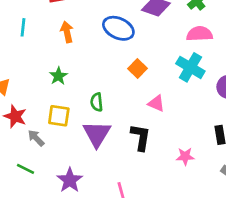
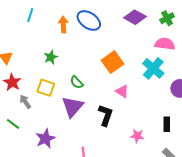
blue ellipse: (118, 28) -> (89, 21), moved
orange square: (137, 68) -> (112, 62), size x1.5
green semicircle: (97, 102) -> (77, 82), turned -48

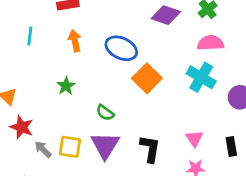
blue ellipse: (89, 21) -> (121, 48), moved
yellow square: (46, 88) -> (70, 147), moved
pink triangle: (122, 91) -> (194, 139), moved, turned 32

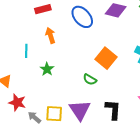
cyan line: (30, 36) -> (26, 51), moved
blue ellipse: (121, 48) -> (82, 17), moved, turned 30
green semicircle: (105, 113) -> (90, 79), moved

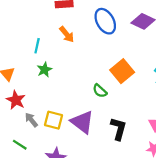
orange arrow: (50, 35) -> (67, 34), turned 147
green star: (47, 69) -> (44, 70), moved
purple triangle: (80, 110) -> (82, 122), turned -30

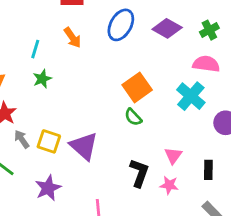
blue ellipse: (105, 21) -> (121, 25), turned 55
green semicircle: (100, 91) -> (133, 117), moved
black L-shape: (118, 129) -> (139, 173), moved

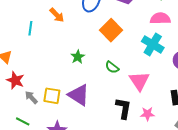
green star: (42, 79) -> (78, 57), moved
orange square: (137, 87) -> (111, 30), moved
pink triangle: (173, 155) -> (139, 81), moved, size x1.5

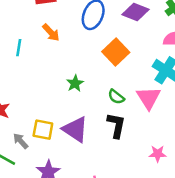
pink triangle: (139, 81) -> (148, 98), moved
gray arrow: (31, 97) -> (21, 141), moved
black L-shape: (124, 108) -> (116, 125), moved

